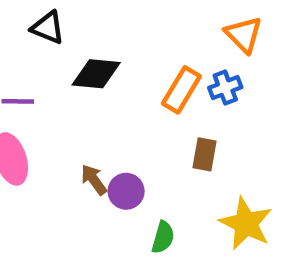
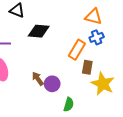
orange triangle: (244, 35) -> (93, 17), moved, turned -30
orange rectangle: (181, 90) -> (77, 50), moved
yellow star: (246, 223) -> (103, 84), moved

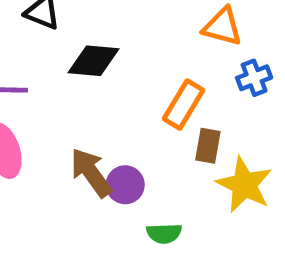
blue cross: (97, 37) -> (254, 78), moved
brown arrow: (38, 79) -> (91, 173), size x1.5
green semicircle: (69, 104) -> (164, 233), turned 72

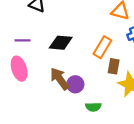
black diamond: (94, 61) -> (61, 43), moved

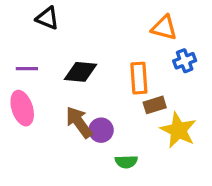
orange rectangle: (102, 47) -> (139, 78), turned -35
brown rectangle: (114, 66) -> (155, 105), turned 63

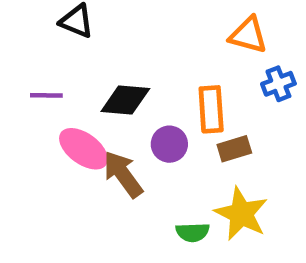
pink ellipse: (22, 108) -> (84, 149), moved, turned -36
purple circle: (101, 130) -> (169, 144), moved
yellow star: (178, 130) -> (241, 214), moved

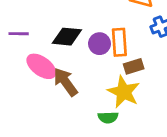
purple circle: (169, 144) -> (100, 44), moved
yellow star: (241, 214) -> (124, 92), moved

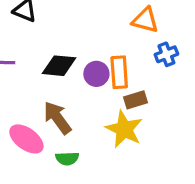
pink ellipse: (41, 66) -> (26, 139), moved
green semicircle: (108, 117) -> (67, 158), moved

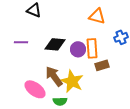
orange triangle: (145, 20) -> (97, 16), moved
yellow star: (124, 129) -> (72, 81), moved

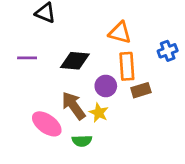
orange triangle: (97, 16) -> (120, 33), moved
purple circle: (78, 49) -> (106, 86), moved
yellow star: (72, 81) -> (99, 113), size x0.6

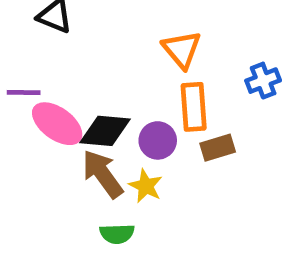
orange triangle: (120, 33) -> (182, 49), turned 35
black diamond: (75, 61) -> (105, 131), moved
pink ellipse: (47, 124) -> (57, 124), moved

